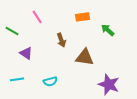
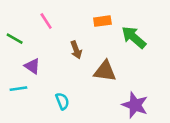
green arrow: (108, 30) -> (134, 37), size x1.5
cyan line: (17, 79) -> (18, 89), moved
cyan semicircle: (50, 81) -> (62, 101), turned -96

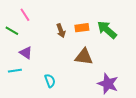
pink line: (46, 21) -> (25, 15), moved
orange rectangle: (102, 21) -> (82, 28), moved
brown arrow: (76, 50) -> (61, 31), moved

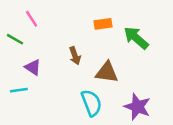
orange rectangle: (82, 28) -> (103, 24), moved
brown arrow: (61, 31) -> (75, 56), moved
cyan semicircle: (50, 81) -> (91, 103), moved, size x1.5

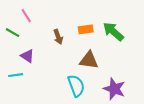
orange rectangle: (103, 24) -> (86, 29), moved
brown arrow: (75, 56) -> (58, 37), moved

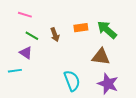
pink line: (26, 16) -> (25, 15), turned -40
green line: (13, 33) -> (32, 36), moved
brown triangle: (89, 60) -> (101, 57), moved

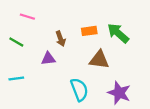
green line: (32, 36) -> (16, 42), moved
purple triangle: (26, 53) -> (48, 59), moved, turned -40
brown triangle: (101, 57) -> (99, 60), moved

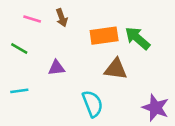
orange rectangle: (89, 31) -> (104, 36), size x1.5
brown arrow: (61, 39) -> (62, 18), moved
purple star: (119, 93) -> (155, 108), moved

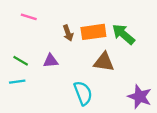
brown arrow: (62, 18) -> (68, 33), moved
green line: (19, 48) -> (21, 61), moved

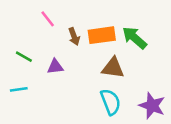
pink line: (29, 17) -> (48, 19), moved, turned 35
green line: (21, 61) -> (24, 57), moved
cyan semicircle: (83, 93) -> (111, 102), moved

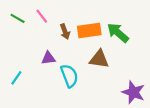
green line: (24, 57) -> (18, 18), moved
cyan line: (19, 89) -> (16, 78), turned -48
cyan semicircle: (111, 102) -> (69, 76), moved

